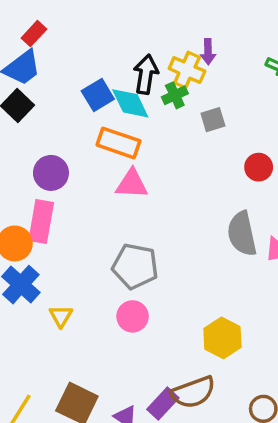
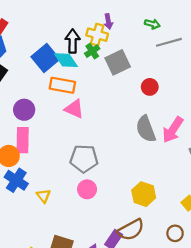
blue square: (98, 95) -> (45, 58), size x1.4
gray square: (213, 120) -> (118, 62), size x1.6
pink triangle: (132, 184) -> (74, 109), turned 30

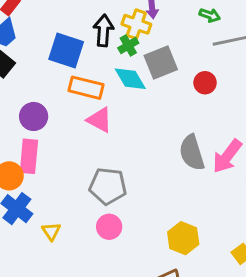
blue square: (45, 58) -> (66, 50), turned -36
cyan diamond: (66, 60) -> (130, 79), moved
red circle: (150, 87) -> (205, 83), moved

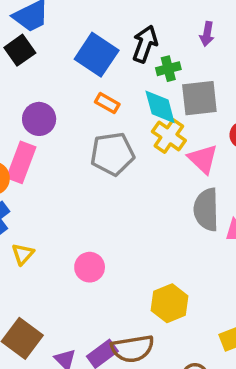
yellow cross: (136, 24) -> (169, 136), moved
orange rectangle: (86, 88) -> (107, 103), size x0.6
pink triangle: (100, 120) -> (203, 159), moved
gray pentagon: (108, 186) -> (112, 154), moved, turned -30

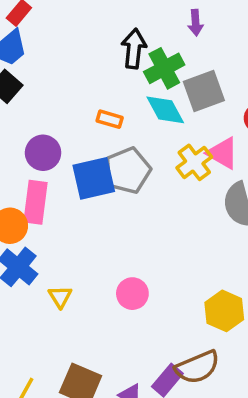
blue square: (97, 55) -> (94, 178), moved, turned -33
green cross: (168, 69) -> (164, 68), size x1.5
yellow cross: (169, 136) -> (194, 162), moved, turned 32

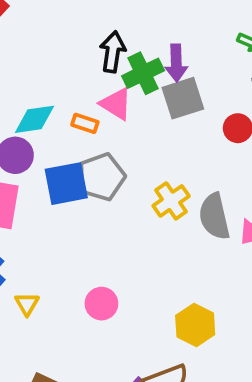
purple arrow: (196, 23) -> (176, 63), moved, size x1.4
cyan diamond: (165, 110) -> (35, 119), moved, turned -72
pink triangle: (223, 153) -> (116, 104), moved
yellow cross: (194, 162) -> (171, 201), moved

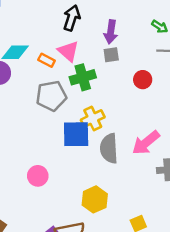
green cross: (143, 73) -> (83, 77), moved
gray square: (183, 98) -> (111, 55), size x0.6
blue square: (66, 184) -> (76, 134), moved
gray semicircle: (214, 216) -> (109, 148), moved

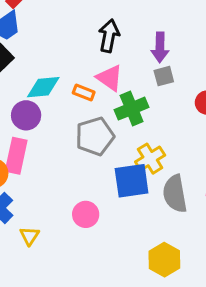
pink circle: (38, 176) -> (86, 214), moved

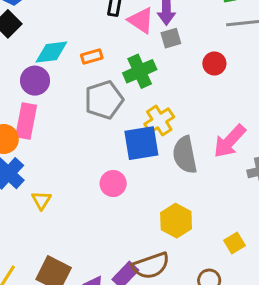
pink triangle: (110, 78) -> (141, 20), moved
orange rectangle: (84, 92) -> (92, 56), turned -36
pink circle: (86, 214) -> (113, 184), moved

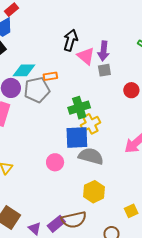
green cross: (140, 71) -> (79, 108), moved
gray pentagon: (104, 100) -> (37, 90), moved
gray semicircle: (185, 155) -> (91, 156), moved, turned 110

